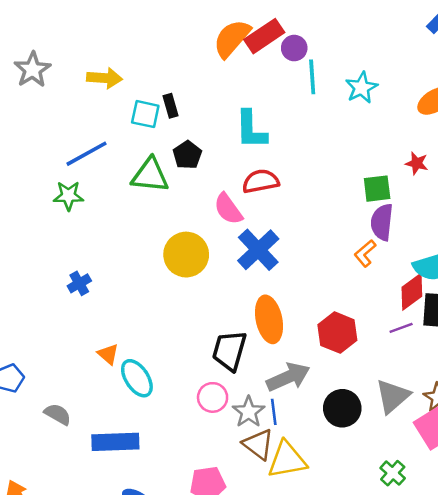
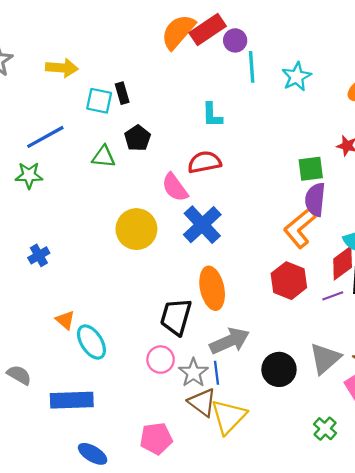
cyan L-shape: (251, 130) -> (212, 115), moved, size x0.7
green triangle: (150, 175) -> (104, 157), size x0.7
orange L-shape: (365, 253) -> (300, 228), size x1.6
red hexagon: (337, 333) -> (289, 281), moved
yellow triangle: (287, 460) -> (229, 417), turned -36

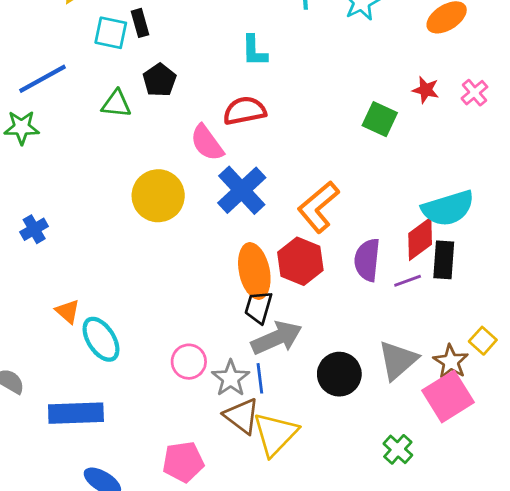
green square: (311, 169) -> (380, 119), turned 32
purple semicircle: (315, 199) -> (367, 260), moved
orange L-shape: (300, 228) -> (318, 207), moved
red hexagon: (289, 281) -> (300, 261), moved
black trapezoid: (176, 317) -> (258, 307), moved, size x0.7

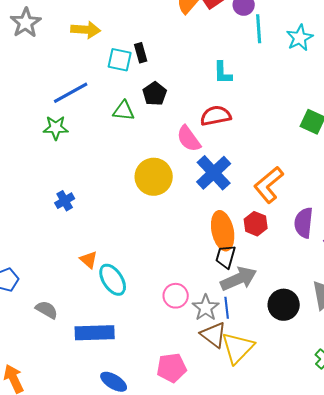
red hexagon: (300, 261) -> (256, 224), size x0.7

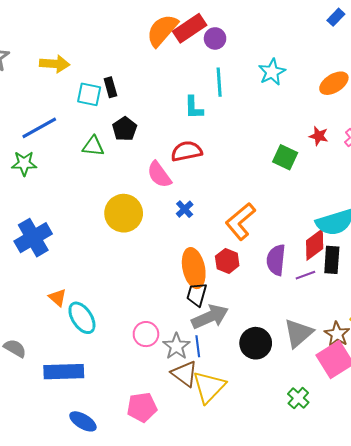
cyan line: (259, 29) -> (219, 82), moved
blue cross: (214, 173) -> (185, 209), size x0.5
blue cross: (65, 201) -> (33, 238), size x1.8

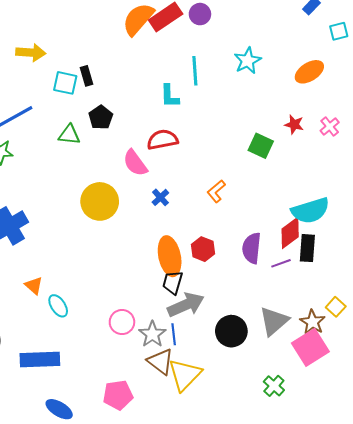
purple circle: (215, 38) -> (200, 14), moved
orange L-shape: (240, 221) -> (216, 191), moved, size x0.6
cyan ellipse: (82, 318) -> (58, 306), size x0.7

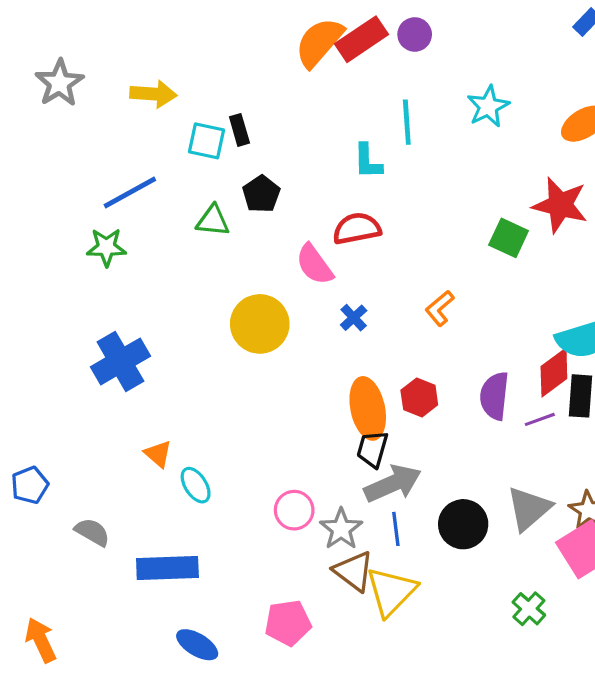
red star: (294, 124) -> (560, 205), size x1.8
blue line: (174, 334) -> (396, 529), moved

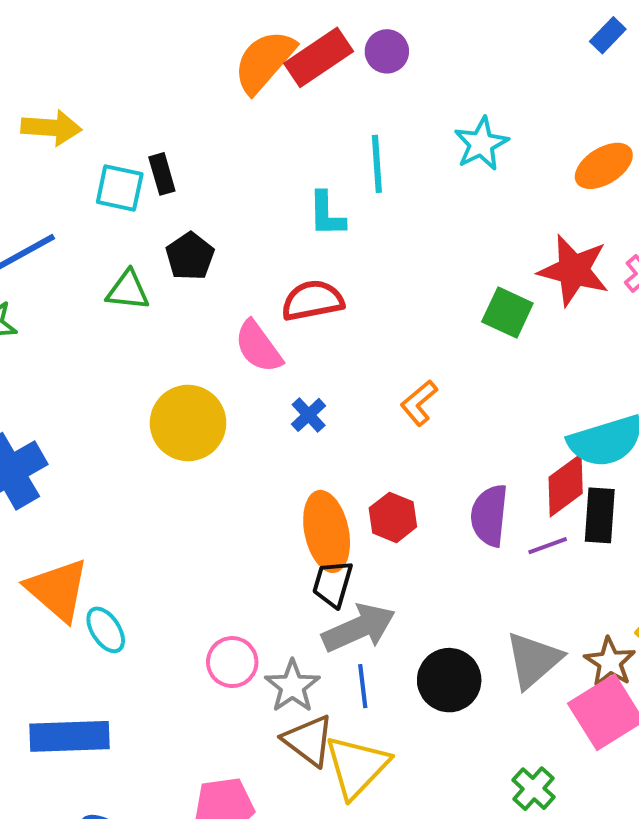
orange triangle: (158, 454) -> (57, 590), size x1.8

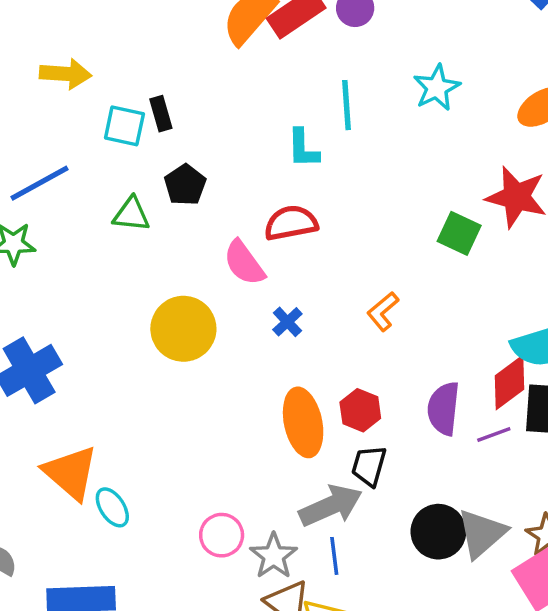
black trapezoid: (333, 584) -> (369, 466), moved
black circle: (449, 680) -> (438, 532), moved

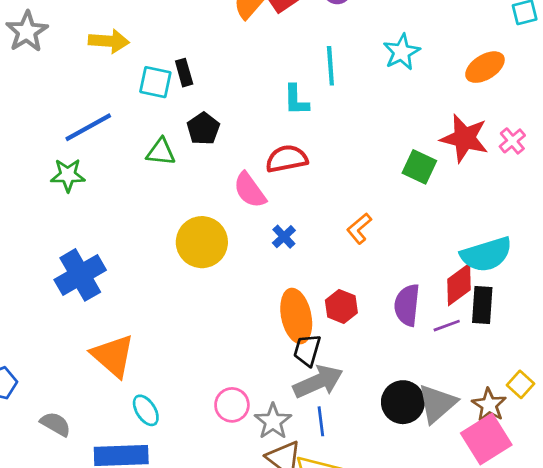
black trapezoid: (369, 466) -> (307, 350), moved
cyan ellipse: (112, 507) -> (146, 410), moved

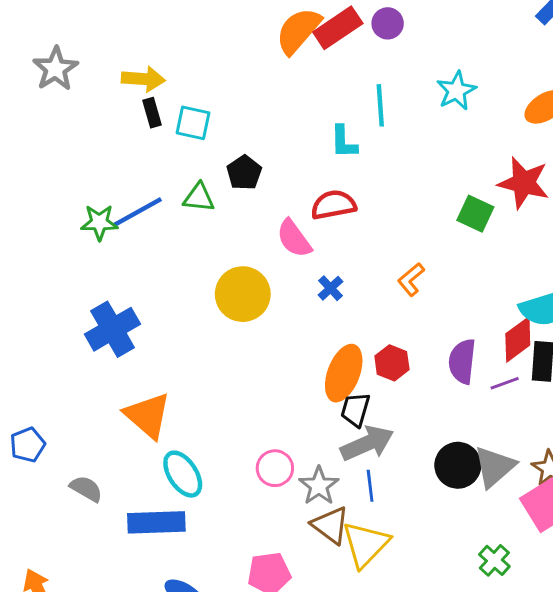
black rectangle: (184, 73) -> (152, 113), moved
blue line: (88, 127) -> (137, 212), moved
orange ellipse: (296, 316) -> (344, 373), turned 33
cyan ellipse: (146, 410) -> (183, 474), size x1.4

